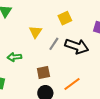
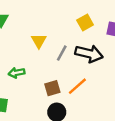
yellow square: (65, 18) -> (85, 23), moved
orange line: (72, 84) -> (77, 86), moved

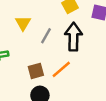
black arrow: (89, 54) -> (73, 37), turned -104

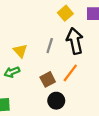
yellow triangle: (23, 23) -> (20, 51), moved

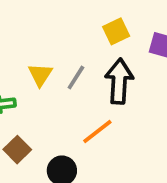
yellow triangle: (20, 51) -> (40, 75), moved
brown square: (48, 79) -> (17, 150), moved, turned -32

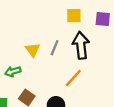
yellow square: (116, 31) -> (74, 16), turned 35

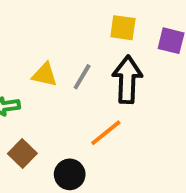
yellow triangle: (33, 50) -> (45, 75), turned -49

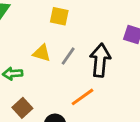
yellow square: (123, 28) -> (59, 16), moved

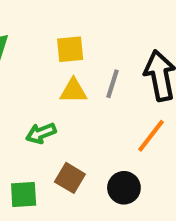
yellow square: (59, 16) -> (70, 49), moved

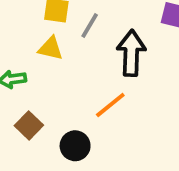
gray line: (113, 84) -> (90, 25), moved

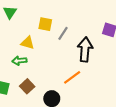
yellow triangle: (51, 48) -> (27, 43), moved

